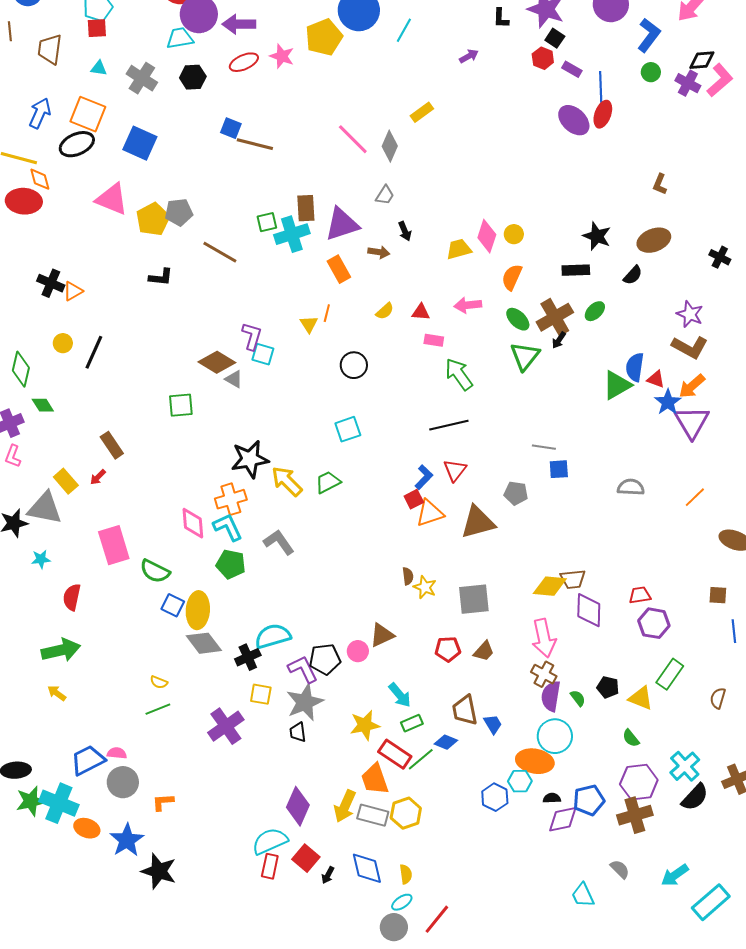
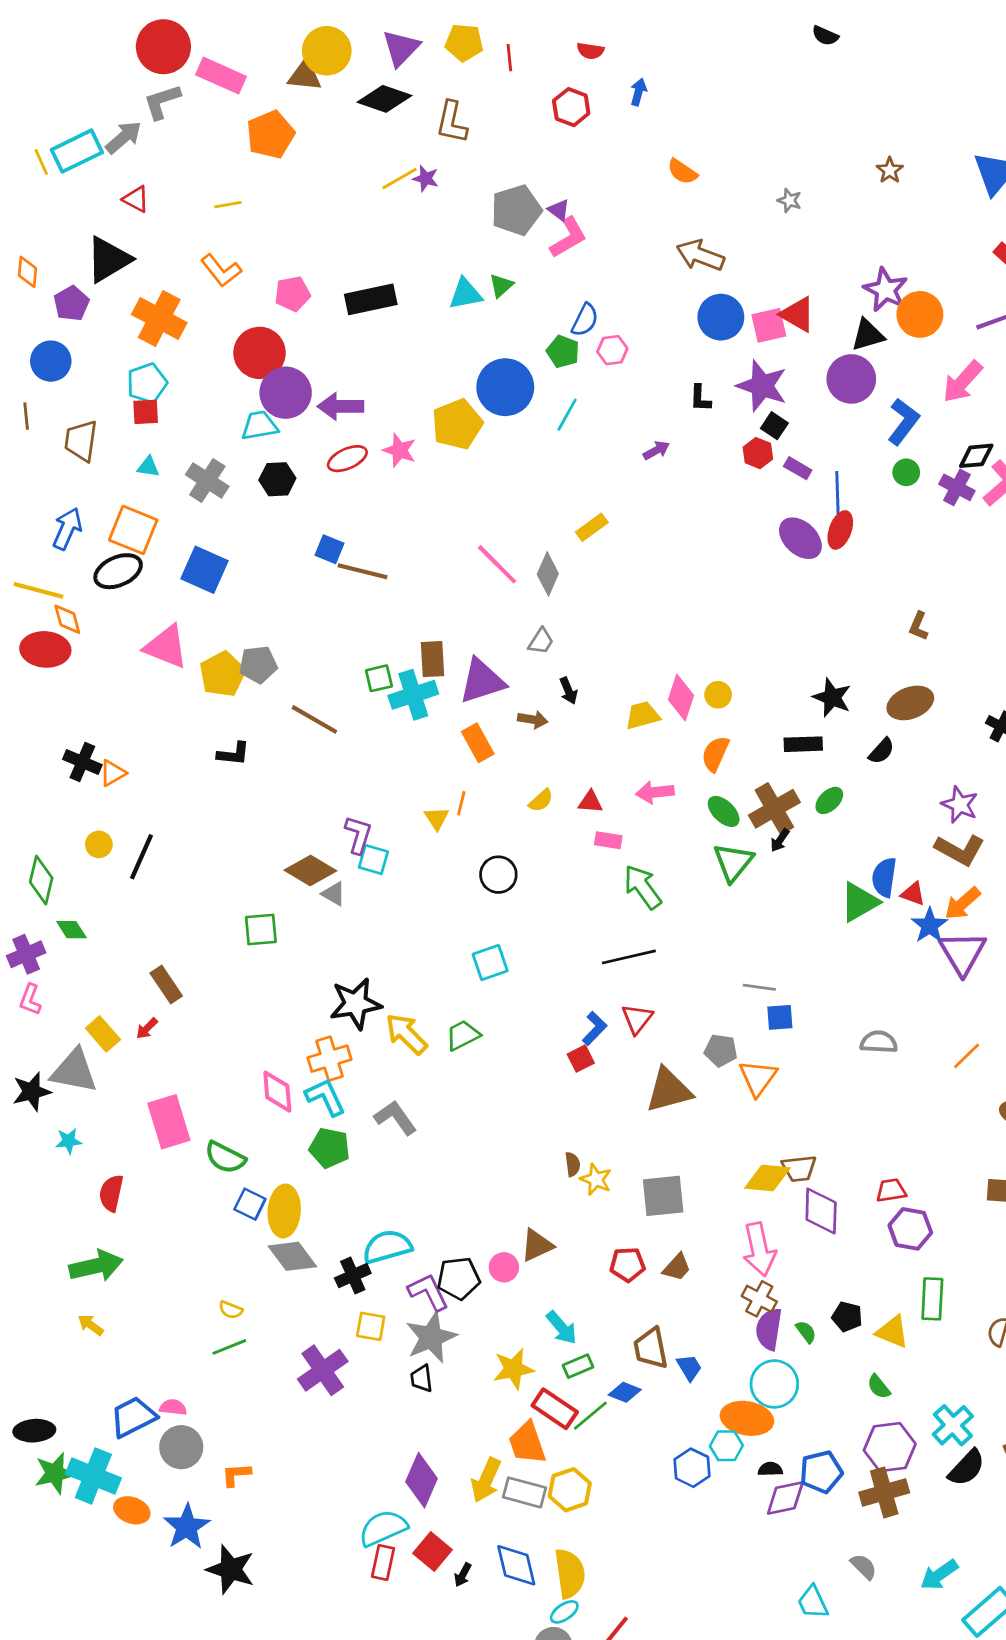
orange triangle: (430, 513) -> (758, 1078), moved, turned -36
green rectangle: (670, 674) -> (932, 1299), turned -32
yellow semicircle: (406, 874) -> (570, 1573), size x1.8

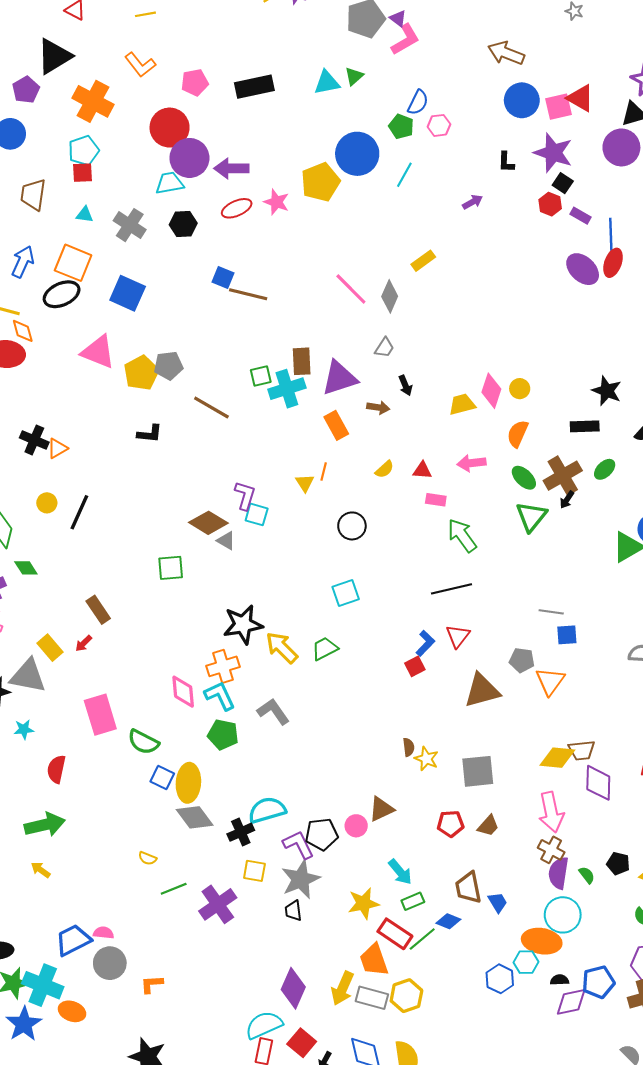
green line: (229, 1347) -> (174, 889), moved
blue star: (187, 1527) -> (24, 1024), moved

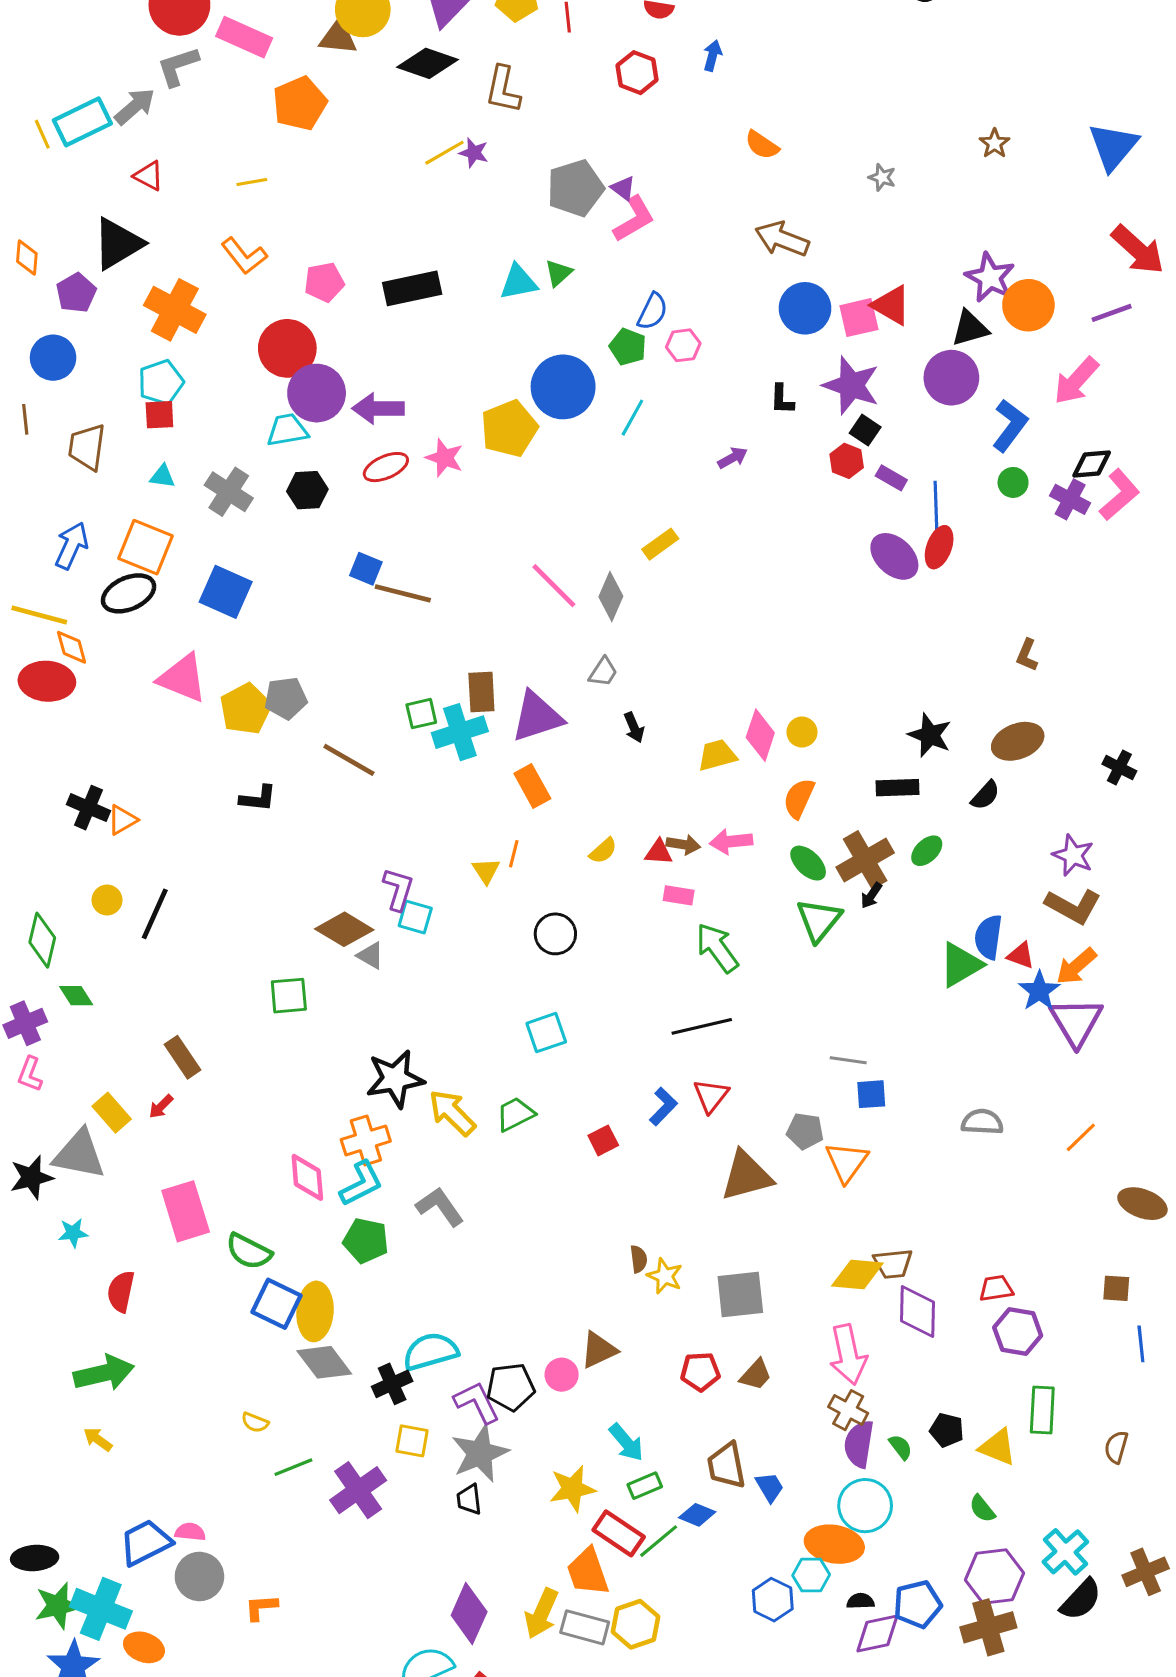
brown arrow: (378, 407) -> (683, 845), moved
red square: (415, 666) -> (603, 1140), moved
cyan L-shape: (220, 696) -> (361, 1184), turned 88
blue square: (162, 778) -> (276, 1304), size x1.4

